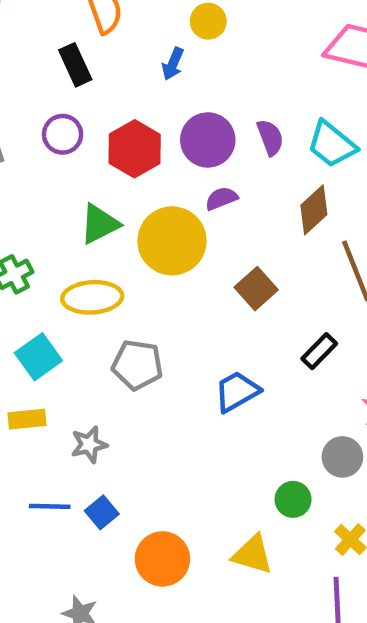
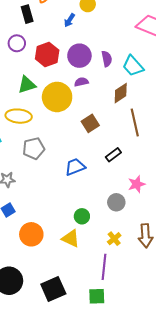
gray pentagon: (137, 365) -> (34, 148), turned -30
green circle: (293, 499) -> (82, 216), moved

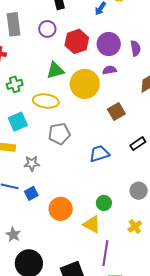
orange circle: (31, 234) -> (61, 209), moved
purple line: (104, 267) -> (105, 253), moved

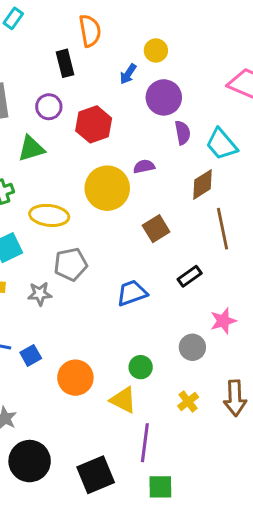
purple circle: (109, 44) -> (164, 97), moved
green triangle: (55, 70) -> (31, 149), moved
gray star: (32, 163) -> (40, 294), moved

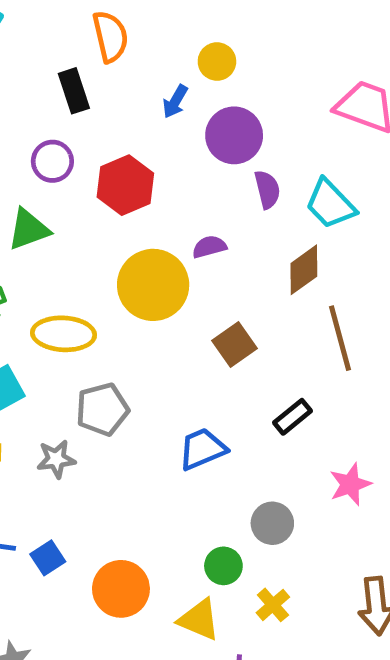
gray circle: (192, 347) -> (272, 523), moved
yellow cross: (188, 402) -> (273, 605), moved

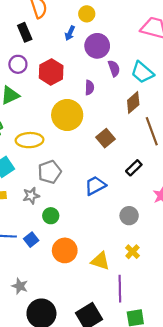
purple semicircle: (209, 247) -> (89, 88), moved, turned 112
green circle: (223, 566) -> (51, 216), moved

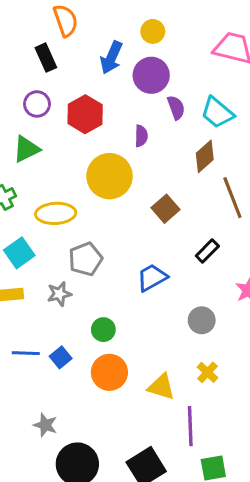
yellow circle: (87, 14) -> (153, 31), moved
blue arrow: (70, 33) -> (111, 58), size x1.5
green circle: (51, 216) -> (103, 330), moved

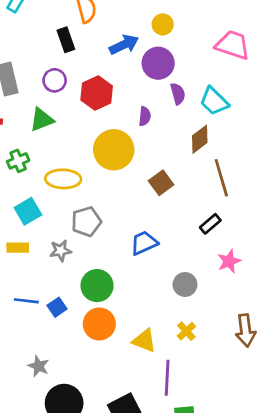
blue arrow: (111, 58) -> (124, 45), turned -144
black rectangle: (207, 251) -> (210, 224), moved
green circle: (103, 330) -> (97, 286), size x1.5

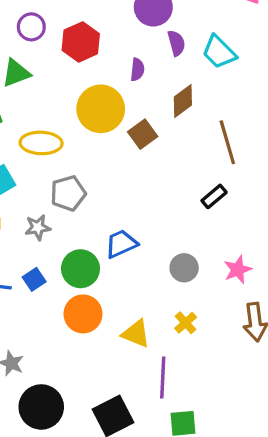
brown diamond: (200, 139) -> (183, 101), moved
brown square: (161, 183) -> (143, 134), moved
blue trapezoid: (144, 243) -> (121, 244), moved
pink star: (229, 261) -> (238, 270), moved
blue square: (57, 307) -> (34, 279), moved

